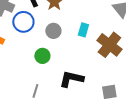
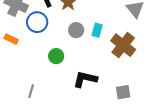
gray circle: (53, 31) -> (76, 30), moved
gray line: (35, 91) -> (31, 91), moved

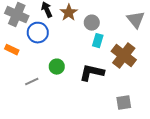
gray circle: (76, 30) -> (92, 23), moved
black L-shape: (85, 79) -> (92, 73), moved
gray line: (31, 91) -> (32, 82), moved, turned 48

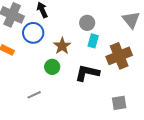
brown star: (69, 13) -> (62, 46), moved
brown cross: (124, 56) -> (119, 56), turned 30
gray line: (32, 82) -> (34, 95), moved

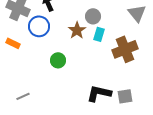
brown star: (62, 46) -> (77, 30), moved
black L-shape: (87, 73) -> (99, 93), moved
gray line: (34, 95) -> (23, 96), moved

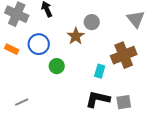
blue circle: (39, 26) -> (39, 44), moved
cyan rectangle: (99, 34) -> (100, 71), moved

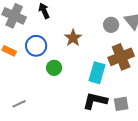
gray circle: (92, 22) -> (111, 25), moved
cyan rectangle: (100, 71) -> (97, 73), size x1.5

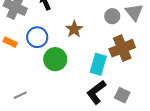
green circle: (54, 68) -> (55, 59), size x1.5
black L-shape: (95, 101) -> (96, 92), turned -50
gray square: (121, 104) -> (122, 95), turned 35

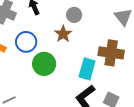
gray circle: (112, 16) -> (74, 15), moved
brown cross: (122, 48) -> (111, 53), turned 30

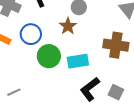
cyan rectangle: (87, 69) -> (78, 61), moved, turned 65

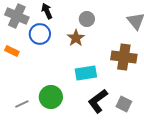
blue circle: (31, 34) -> (40, 34), moved
green circle: (49, 56) -> (51, 97), moved

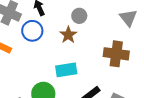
cyan rectangle: (86, 73) -> (66, 70), moved

